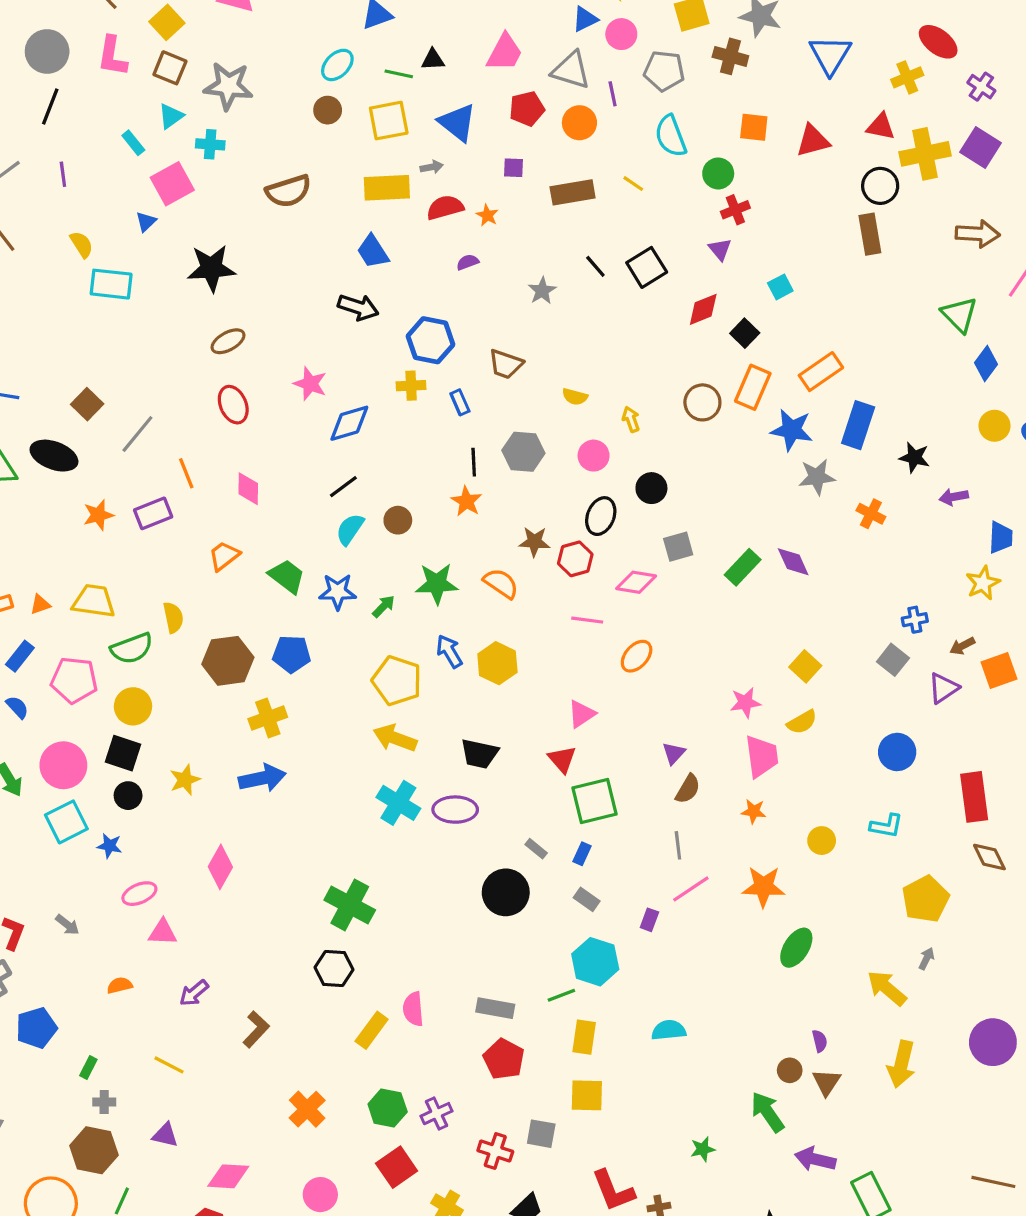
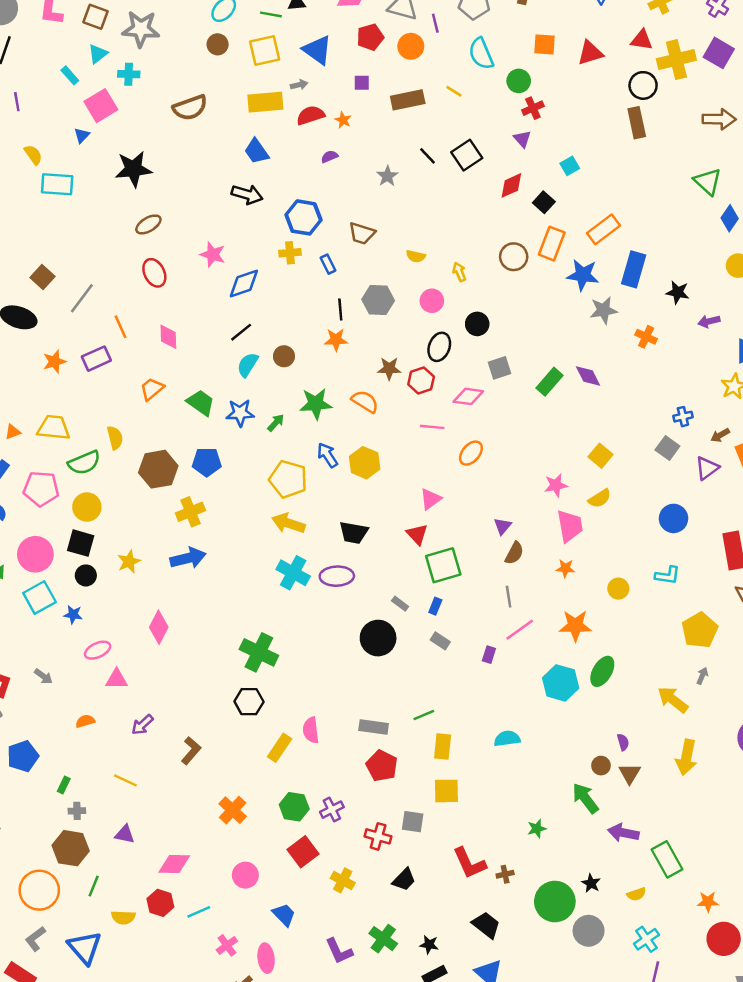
orange star: (466, 501) -> (336, 340), turned -30
cyan hexagon: (595, 962) -> (561, 683), moved

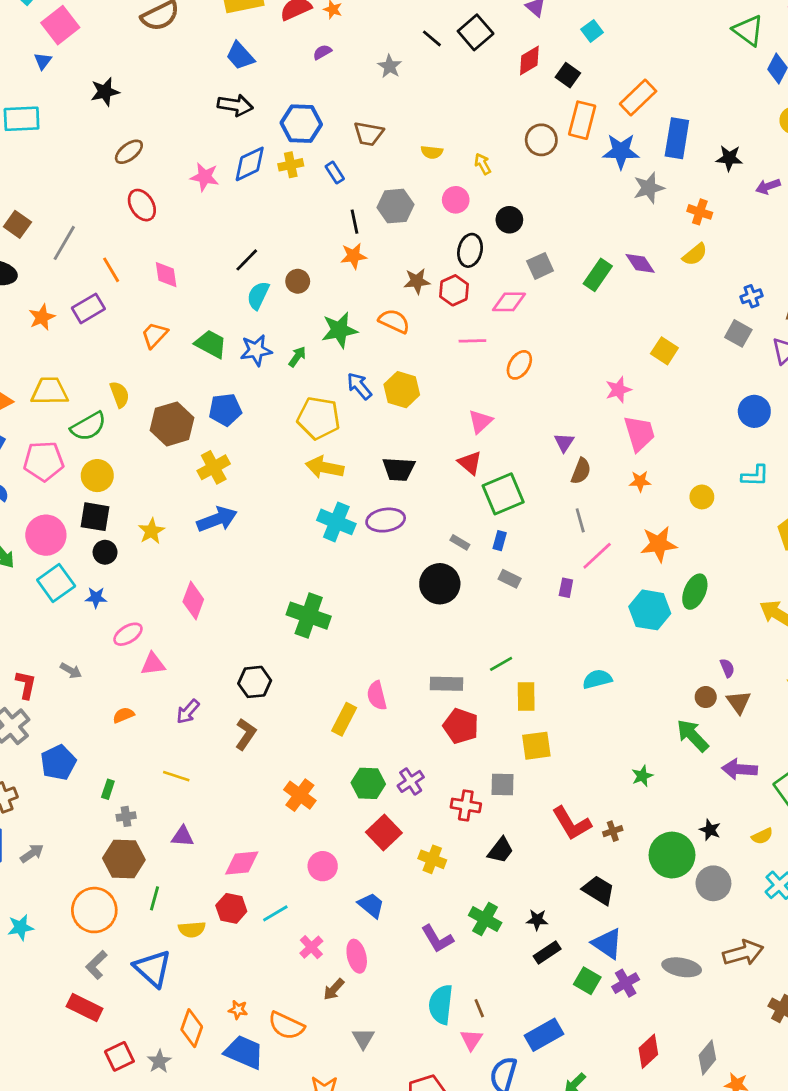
black star: (133, 169) -> (105, 92), size x0.7
blue diamond: (244, 283) -> (250, 164), moved
yellow semicircle: (600, 498) -> (695, 254), moved
black hexagon: (249, 702) -> (255, 682), moved

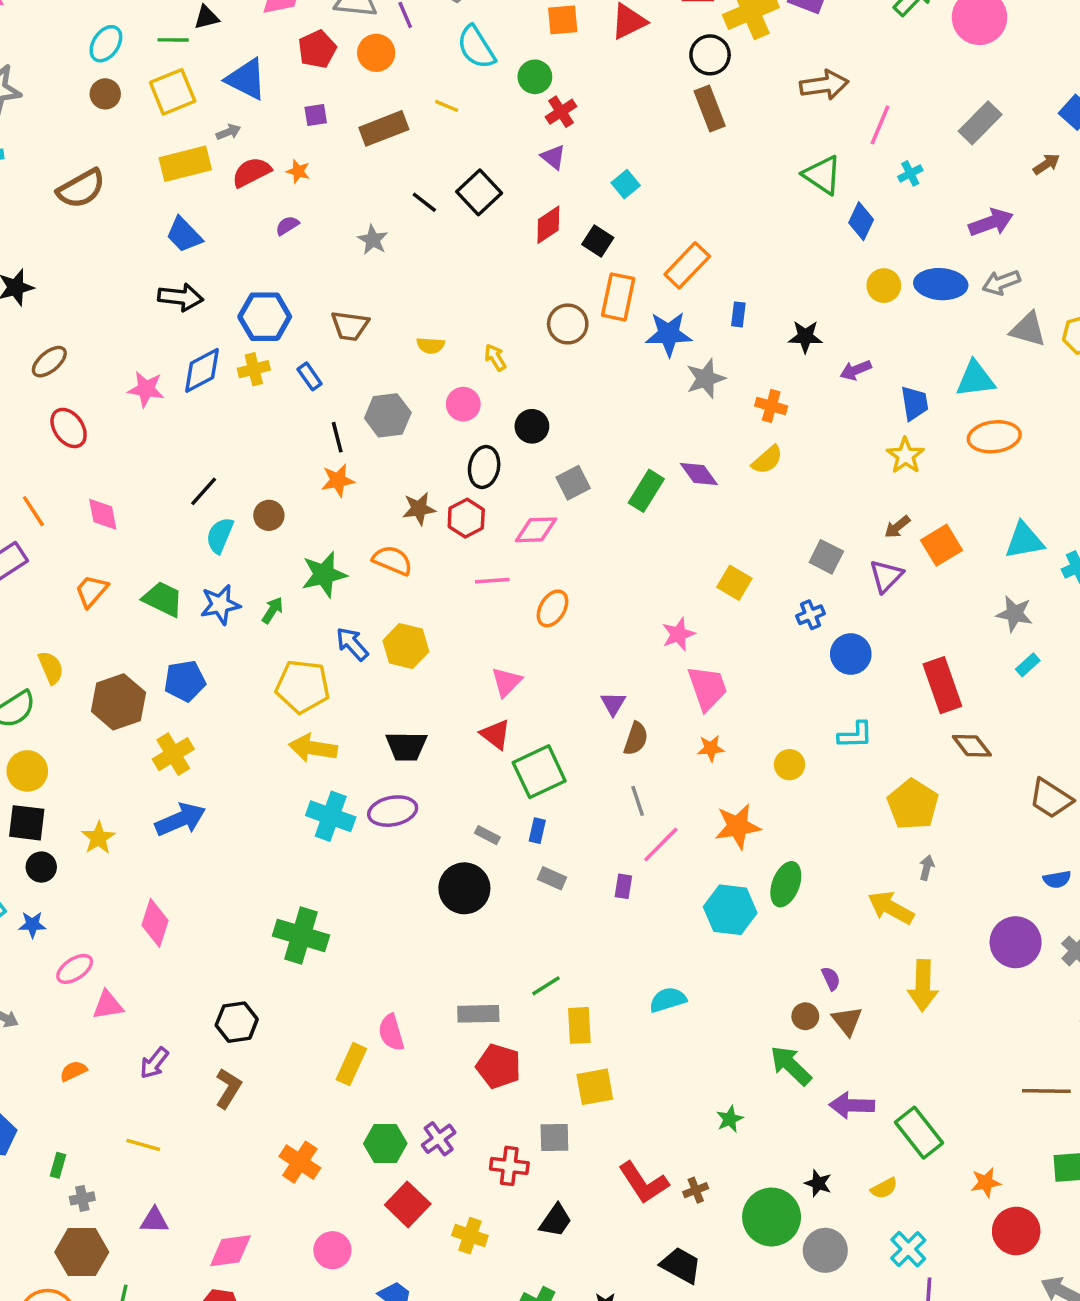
blue rectangle: (677, 138) -> (738, 314), size x0.5
blue cross: (752, 296) -> (811, 615), moved

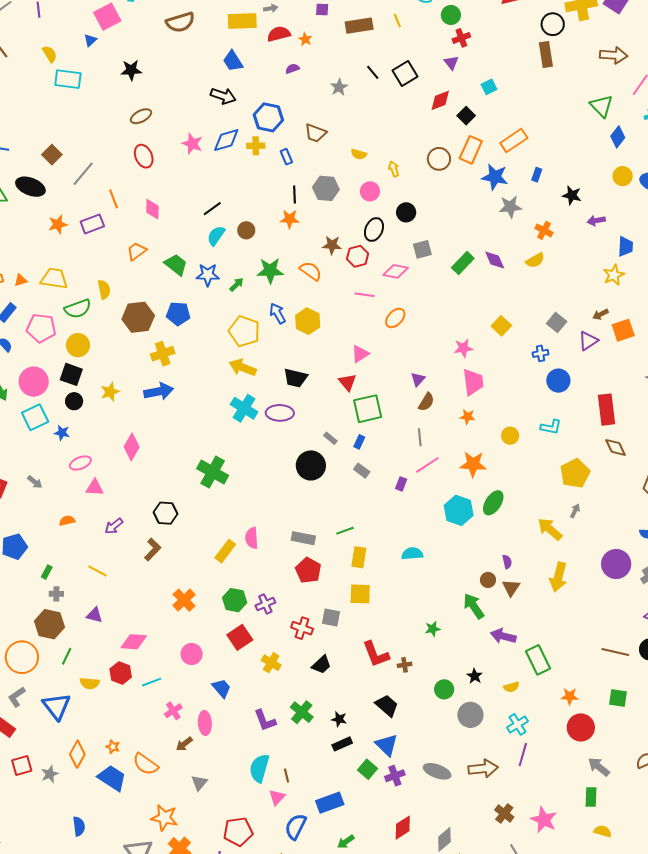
yellow line: (447, 106) -> (397, 21), turned 32
green circle: (772, 1217) -> (444, 689), size x0.6

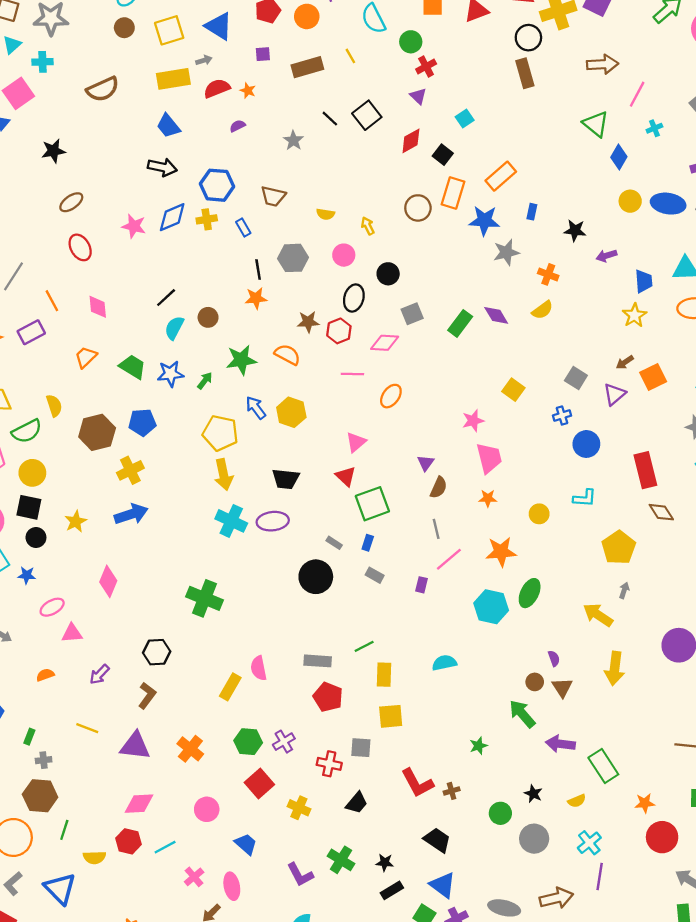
yellow arrow: (243, 367) -> (224, 475), turned -116
purple triangle: (94, 615) -> (135, 746), moved, size x1.6

